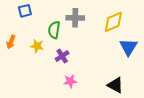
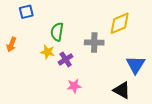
gray cross: (75, 18) -> (94, 42), moved
yellow star: (37, 46) -> (48, 52), moved
blue triangle: (128, 47) -> (136, 65), moved

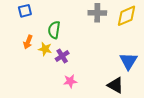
yellow diamond: (120, 23) -> (126, 16), moved
gray cross: (94, 42) -> (97, 13), moved
orange arrow: (11, 45) -> (28, 42), moved

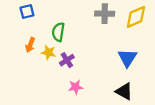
blue triangle: (128, 61) -> (127, 58), moved

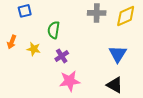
orange arrow: (30, 45) -> (12, 42), moved
yellow star: (49, 52) -> (34, 49), moved
pink star: (76, 87) -> (70, 81), size x1.5

